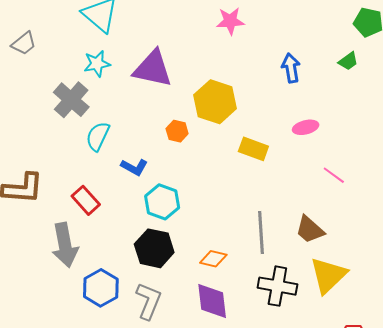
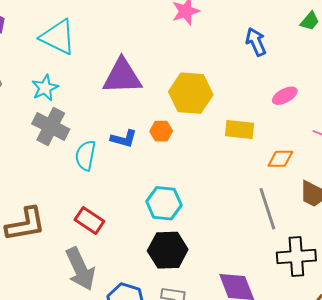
cyan star: (97, 64) -> (45, 88), moved
blue L-shape: (134, 167) -> (124, 139), moved
orange diamond: (213, 259) -> (280, 159), moved

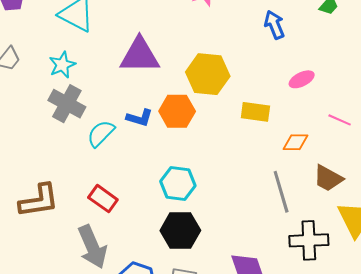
orange hexagon: (161, 131) -> (177, 111), size x1.6
cyan semicircle: (86, 155) -> (101, 133), turned 32

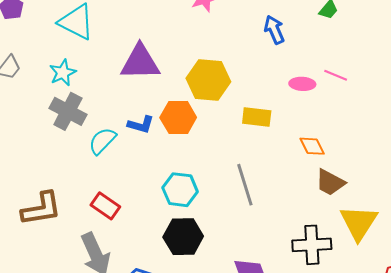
pink ellipse: (302, 79) -> (302, 84), turned 30
pink line: (340, 120) -> (336, 75), moved
orange diamond: (296, 142) -> (312, 146), moved, turned 64
gray line: (281, 192) -> (245, 185), moved

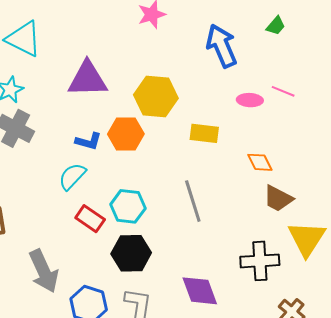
blue arrow: (274, 30) -> (222, 46), size x1.5
cyan semicircle: (102, 141) -> (72, 176), moved
red rectangle: (105, 206) -> (90, 219), moved

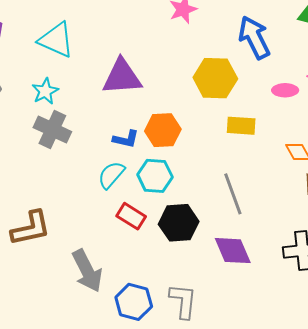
yellow hexagon: (156, 97) -> (215, 78), moved
cyan hexagon: (128, 206) -> (155, 176), moved
black hexagon: (131, 253) -> (179, 223), moved
purple diamond: (200, 291) -> (233, 251), moved

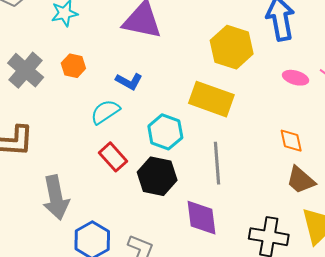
yellow rectangle: (241, 126) -> (211, 99), moved, size x1.5
gray cross: (52, 130) -> (26, 70), moved
orange hexagon: (163, 130) -> (73, 66), moved, size x0.7
cyan hexagon: (155, 176) -> (165, 132), moved

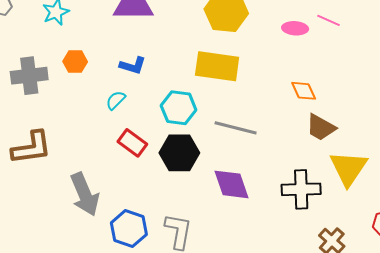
gray cross: (26, 70) -> (29, 76), turned -36
cyan semicircle: (105, 112) -> (116, 100), size x0.7
gray line: (217, 163) -> (236, 128), turned -60

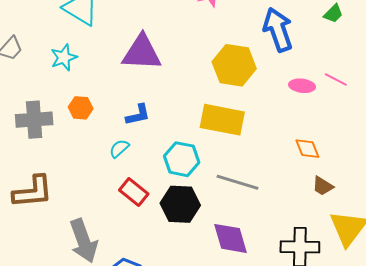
blue L-shape: (133, 66) -> (138, 115), turned -32
brown trapezoid: (321, 127) -> (323, 186), size x0.7

